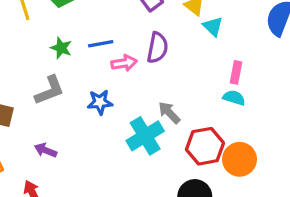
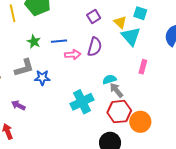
cyan triangle: (213, 26) -> (131, 36), size x1.5
cyan semicircle: (234, 98) -> (109, 79), moved, turned -40
blue star: (100, 102) -> (42, 78), moved
gray arrow: (169, 113) -> (116, 90), moved

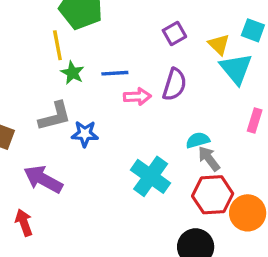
yellow line: (13, 13) -> (57, 45), moved
cyan cross: (82, 102) -> (151, 176), turned -30
purple arrow: (18, 105) -> (43, 179), size x1.6

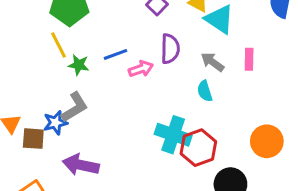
blue star: (85, 134) -> (55, 123), moved
cyan semicircle: (198, 140) -> (205, 91), turned -75
gray arrow: (209, 159) -> (212, 62), moved
red hexagon: (213, 195) -> (198, 148), moved

